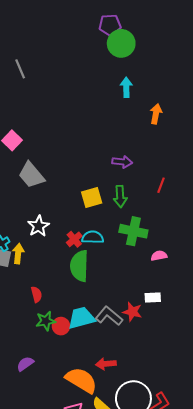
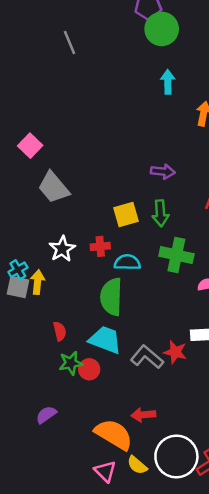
gray line: (20, 69) -> (70, 42), moved
red cross: (74, 239) -> (100, 246), moved, turned 35
cyan trapezoid: (81, 318) -> (105, 340), moved, turned 36

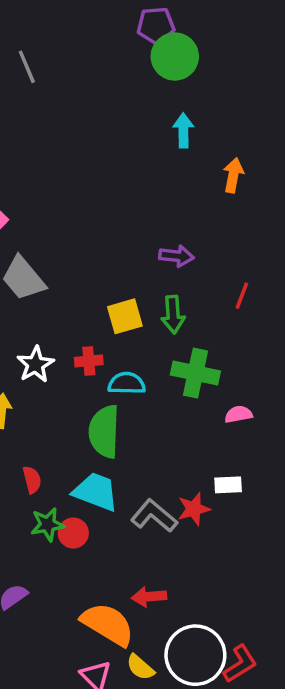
gray line: (70, 42) -> (27, 67), moved
red star: (175, 352) -> (194, 509), turned -30

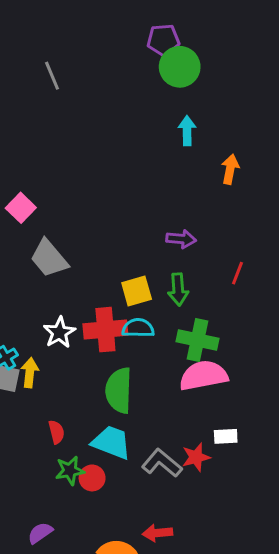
red cross: (89, 361) -> (105, 330), size x1.8
cyan semicircle: (127, 383) -> (138, 328), moved
pink semicircle: (238, 414) -> (203, 376), moved, size x2.0

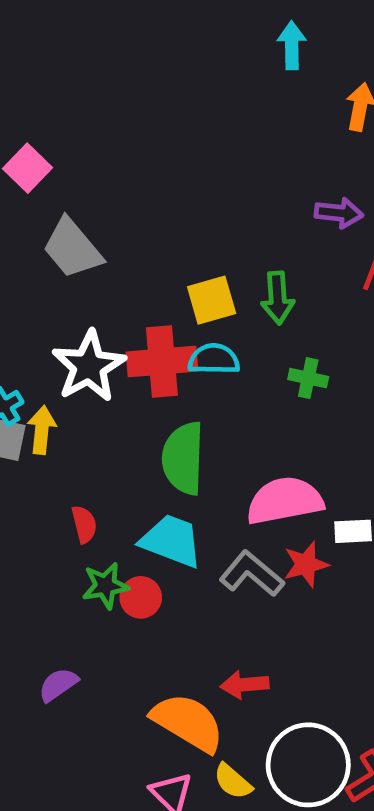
purple arrow: (181, 239) -> (339, 213), moved
white star: (59, 333) -> (89, 366), size x1.4
green cross: (197, 340) -> (308, 378), size x0.6
pink semicircle: (203, 376) -> (285, 501), moved

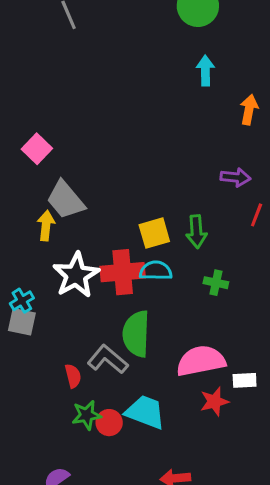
yellow arrow: (42, 430) -> (46, 225), moved
cyan trapezoid: (171, 541) -> (145, 412), moved
gray L-shape: (252, 574) -> (108, 359), moved

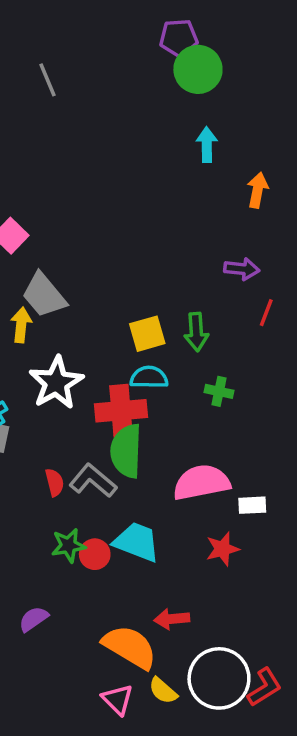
red cross: (123, 272) -> (121, 411), moved
red semicircle: (73, 376) -> (54, 482), moved
red star: (214, 401) -> (222, 549), moved

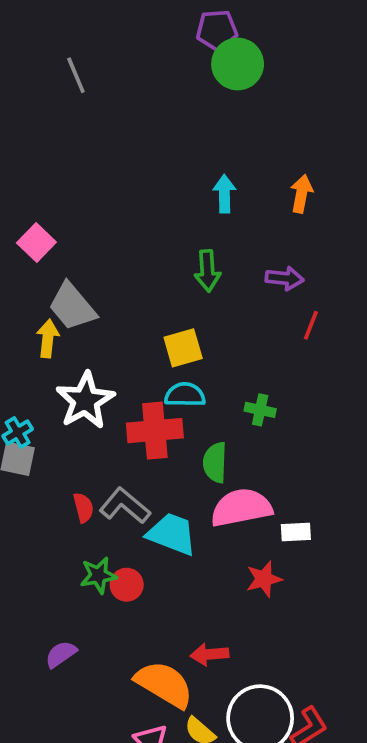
cyan arrow: (207, 145) -> (224, 194), moved
green arrow: (196, 332) -> (207, 271), moved
green semicircle: (126, 451) -> (215, 463), moved, size x0.7
cyan trapezoid: (137, 542) -> (172, 534), moved

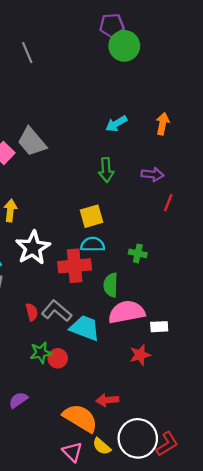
cyan arrow: (224, 194) -> (116, 124), turned -120
gray trapezoid: (72, 306) -> (32, 142), moved

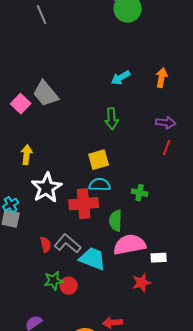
purple arrow: (152, 174) -> (166, 123), moved

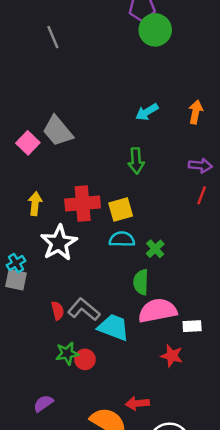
green cross: (140, 193) -> (155, 249), moved, turned 35
red cross: (84, 204) -> (83, 204), moved
red star: (142, 283) -> (172, 356), turned 30

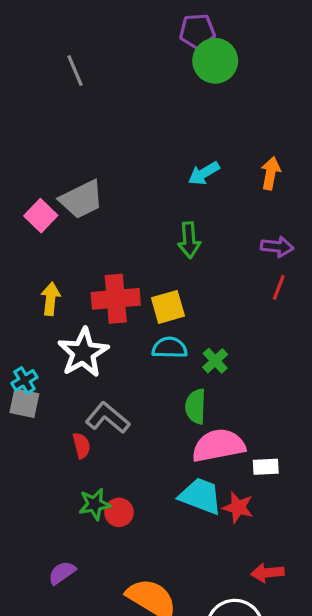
gray trapezoid: (58, 131) -> (82, 199), turned -76
gray L-shape: (84, 309) -> (108, 418), moved
cyan trapezoid: (114, 327) -> (201, 496), moved
red arrow: (137, 403) -> (267, 573), moved

